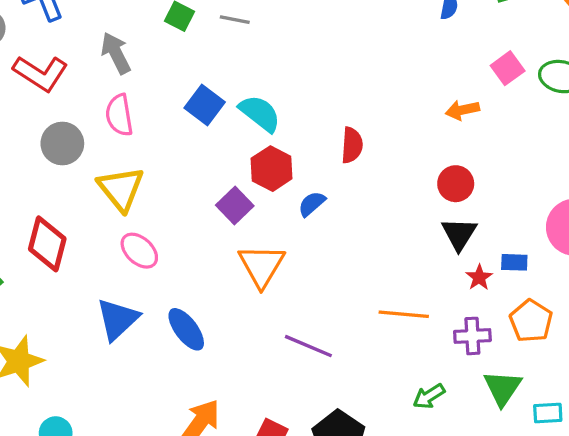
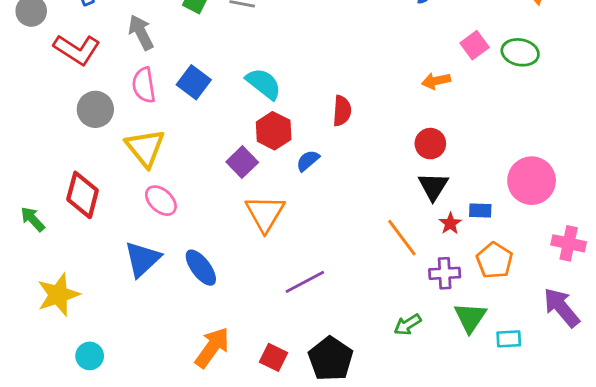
blue square: (205, 105) -> (194, 82), moved
orange line: (404, 314) -> (402, 238), moved, turned 48
purple line: (308, 346) -> (305, 282), turned -51

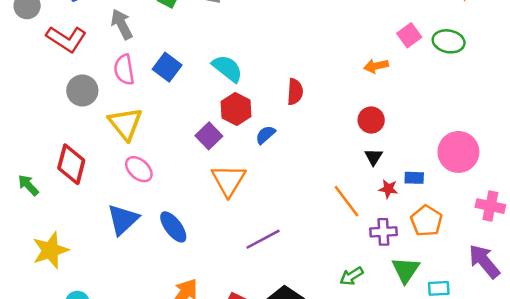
black triangle: (433, 186) -> (374, 157), size x0.7
red star: (450, 223) -> (388, 189), turned -30

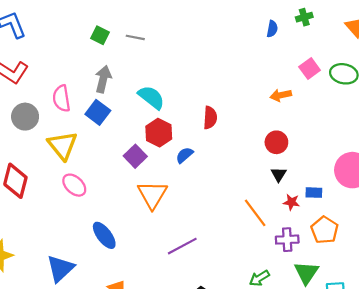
gray arrow: (122, 24) -> (103, 79), moved, turned 40
blue square: (167, 67) -> (98, 112), moved
blue triangle: (123, 220) -> (60, 268), moved

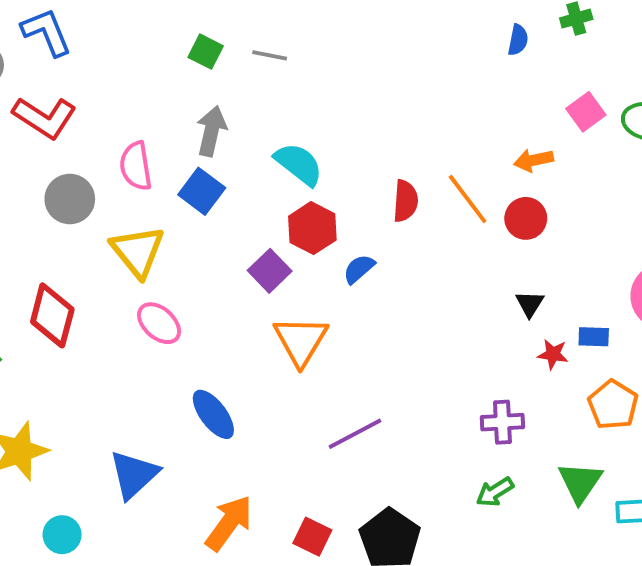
red circle: (276, 142) -> (526, 218), moved
orange line: (255, 213) -> (468, 199), moved
purple cross: (287, 240) -> (502, 422), moved

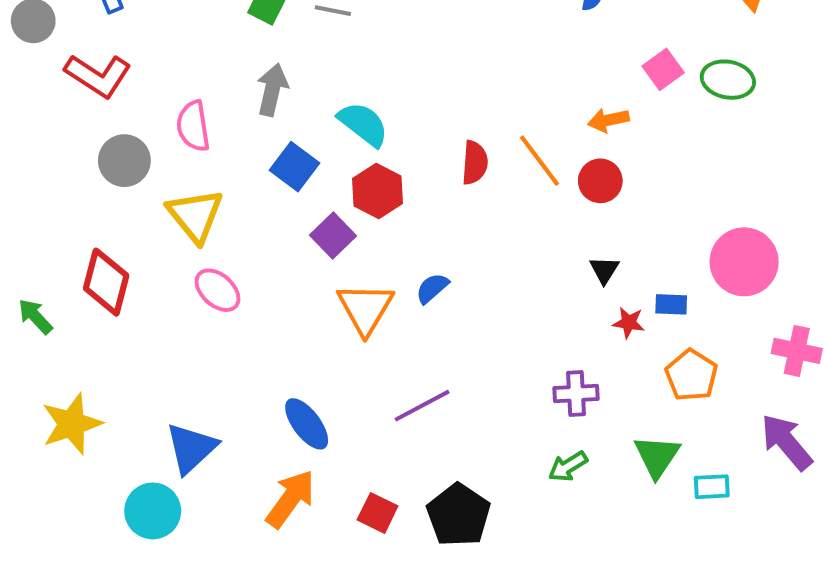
blue square: (202, 191) -> (294, 167), moved
blue semicircle: (359, 269) -> (432, 288), moved
blue ellipse: (213, 414) -> (307, 424), moved
cyan circle: (62, 535) -> (153, 511), moved, size x1.4

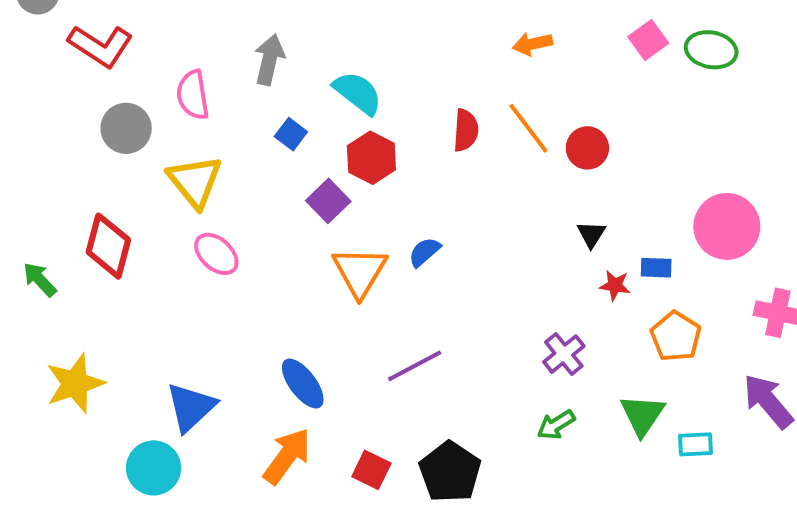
orange arrow: (608, 120) -> (532, 44), moved
blue square: (294, 167) -> (291, 134), size x0.7
purple cross: (576, 393) -> (564, 354), turned -36

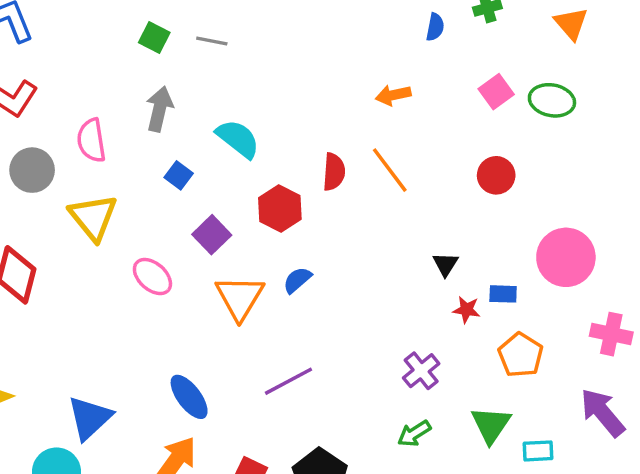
red circle: (587, 148) -> (496, 175), moved
red hexagon: (371, 158) -> (280, 208), moved
pink ellipse: (216, 254) -> (152, 277), moved

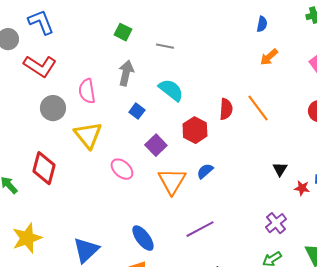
blue semicircle: (435, 27) -> (262, 24), moved
gray line: (212, 41) -> (165, 46), moved
orange arrow: (393, 95) -> (269, 57), moved, turned -30
black triangle: (446, 264) -> (280, 169), moved

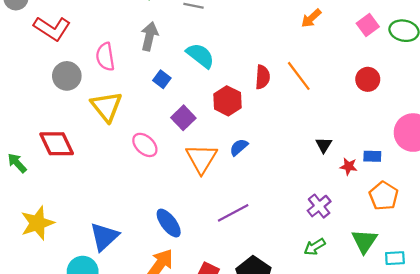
red diamond: (44, 168) -> (57, 144), turned -40

